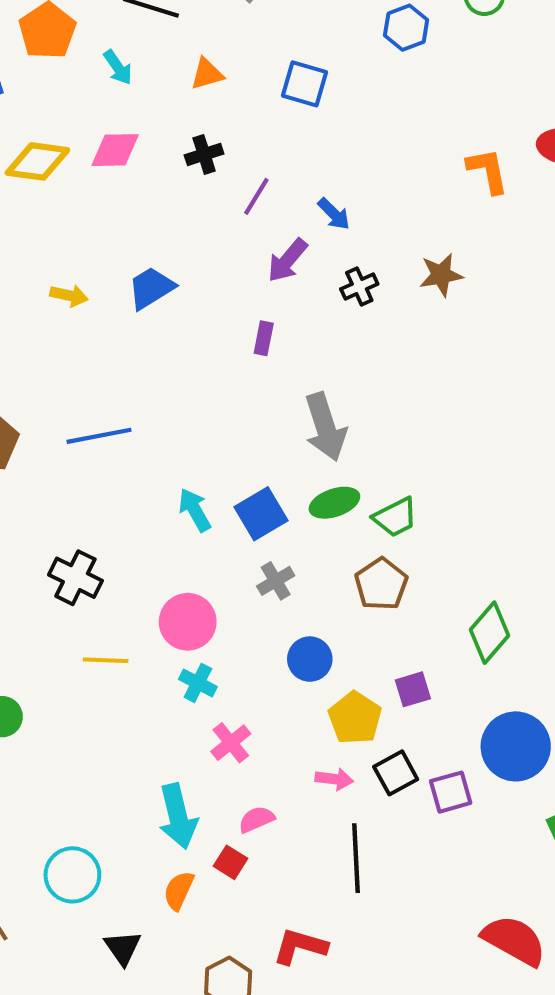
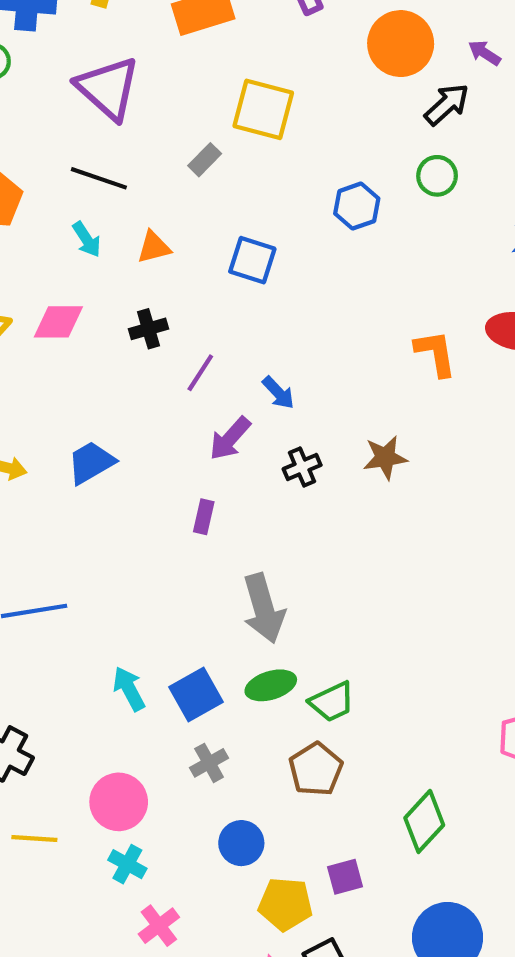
cyan arrow: (118, 67) -> (87, 239), moved
yellow pentagon: (355, 718) -> (285, 904), turned -30

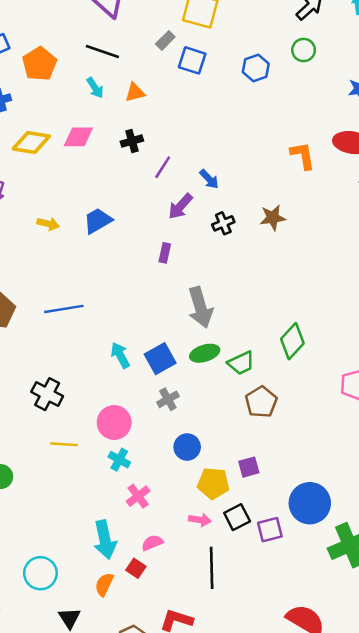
blue square: (252, 260) -> (192, 60), moved
brown pentagon: (316, 769) -> (261, 402), moved
green diamond: (424, 821) -> (292, 341), moved

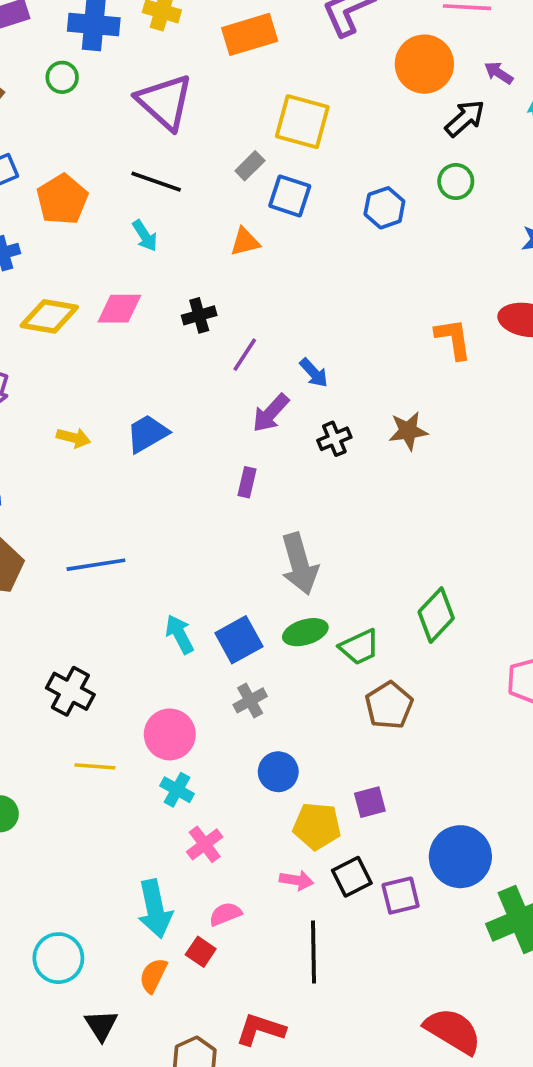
orange triangle: (135, 92) -> (245, 242), moved

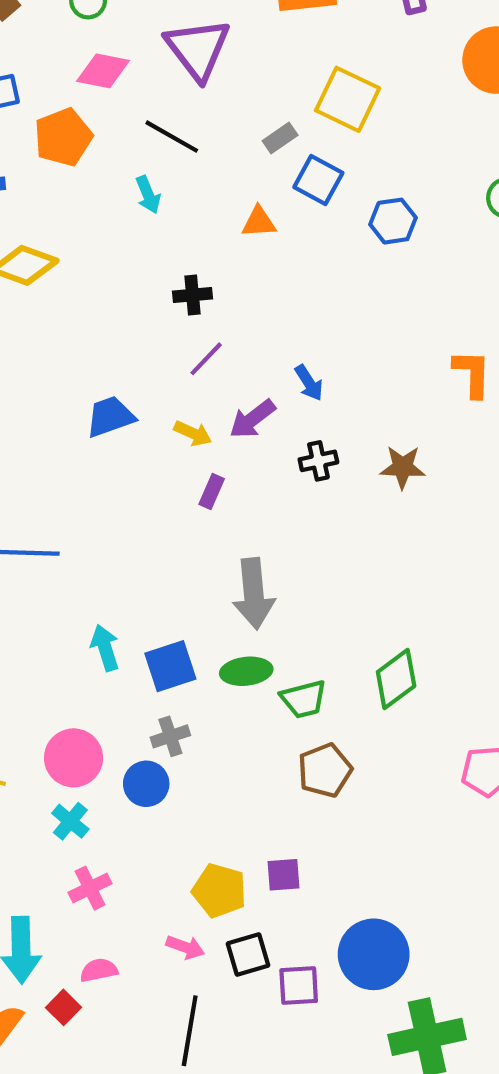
blue hexagon: (384, 208) -> (393, 221), moved
pink diamond: (119, 309) -> (103, 71), moved
purple line: (245, 355) -> (206, 359), moved
yellow arrow: (73, 438) -> (193, 433), moved
blue circle: (278, 772) -> (146, 784), moved

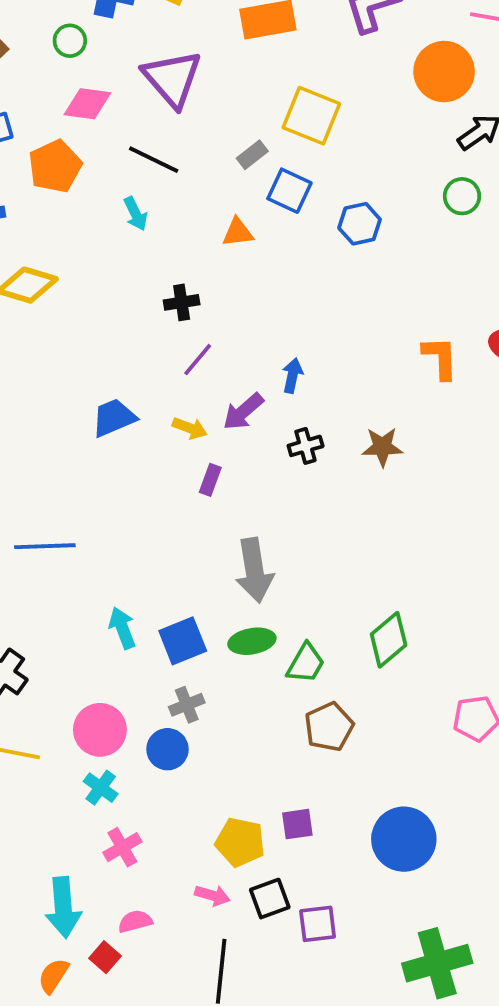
blue arrow: (309, 383) -> (292, 376), turned -132
green trapezoid: (304, 699) -> (306, 663), turned -42
blue circle: (374, 954) -> (404, 839), moved

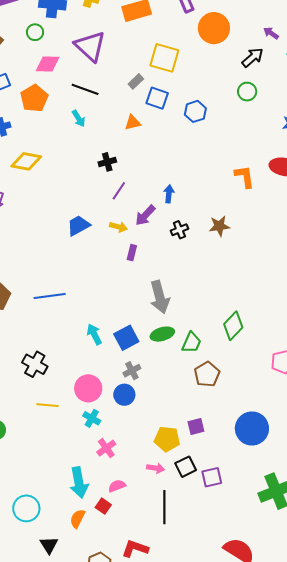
orange circle: (444, 72) -> (214, 28), moved

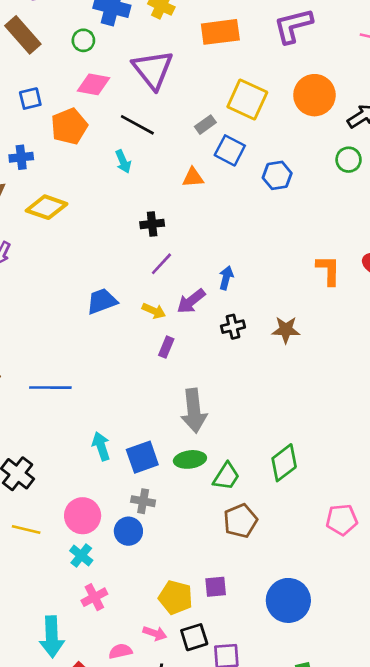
orange circle: (214, 28) -> (314, 95), moved
gray cross: (132, 371) -> (143, 501), turned 30
pink semicircle: (117, 486) -> (120, 651), moved

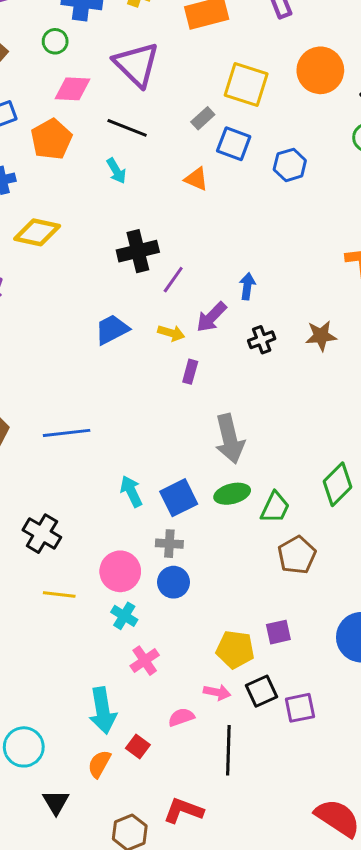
orange triangle: (193, 177) -> (196, 179), turned 35
black cross: (152, 224) -> (138, 251), moved, size x1.5
gray cross: (143, 501) -> (169, 544), moved

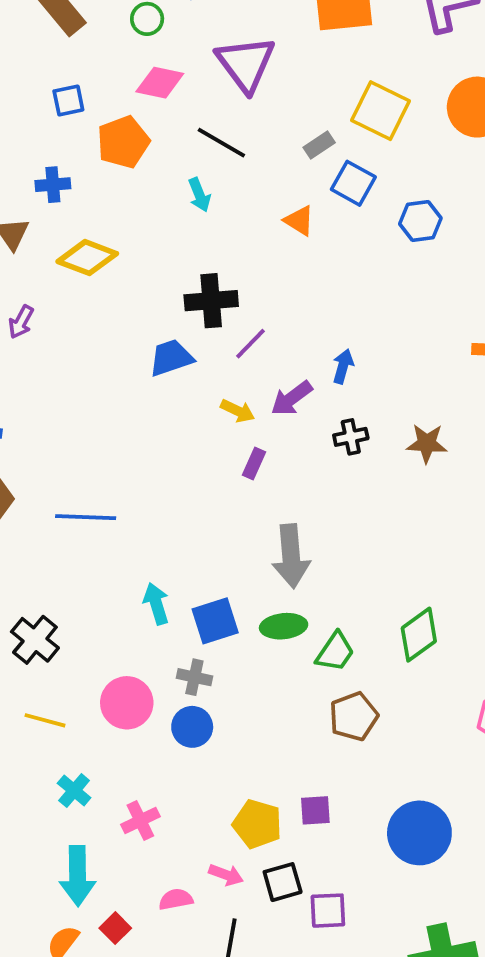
blue trapezoid: (112, 330) -> (171, 358), moved
cyan cross: (124, 616) -> (74, 790), moved

